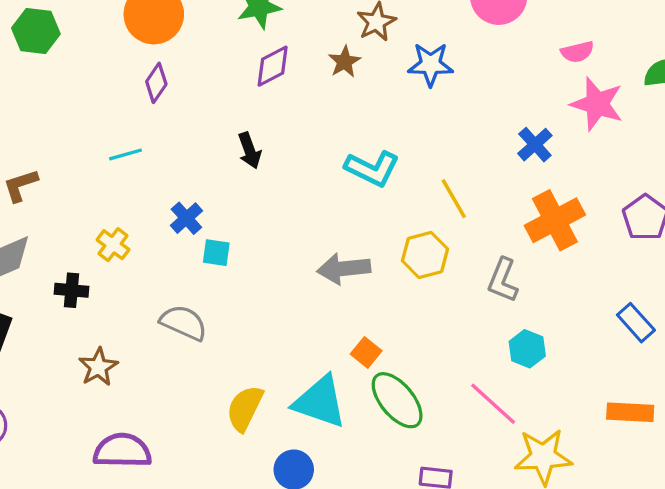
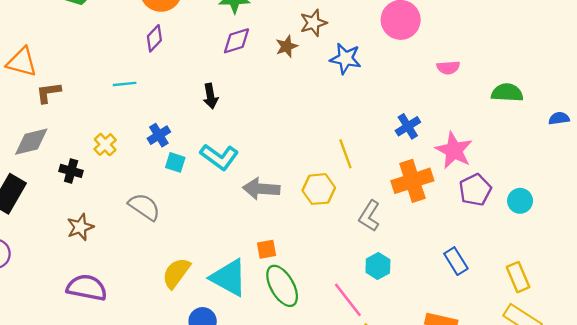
pink star: (597, 104) -> (454, 150), moved
cyan L-shape: (372, 169) -> (219, 157), moved
orange square: (366, 352) -> (266, 249), turned 30

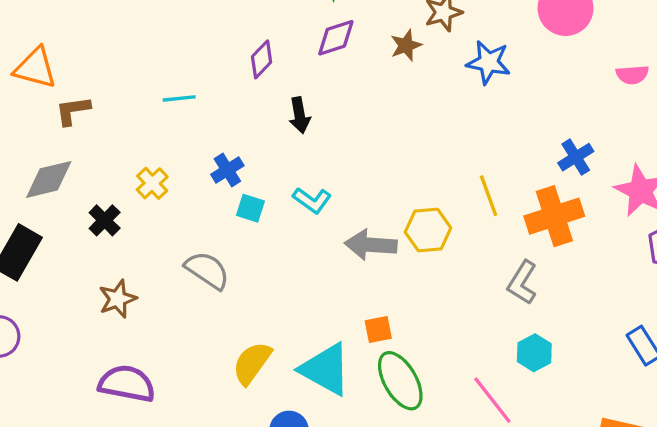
purple diamond: (154, 38) -> (262, 59), moved
cyan L-shape: (219, 157) -> (312, 200), size x0.7
black cross: (71, 171) -> (105, 220), turned 30
orange cross: (412, 181) -> (554, 216), moved
yellow hexagon: (319, 189) -> (428, 230), moved

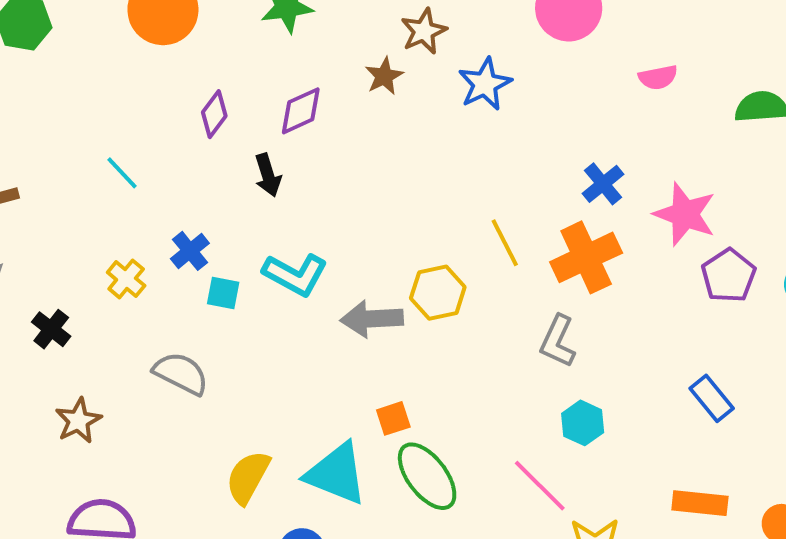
purple diamond: (336, 38) -> (301, 111), moved
blue star: (488, 62) -> (485, 84), turned -30
cyan line: (179, 98) -> (122, 173), turned 60
yellow cross: (152, 183) -> (126, 279), moved
cyan L-shape: (312, 200) -> (295, 274), size x1.4

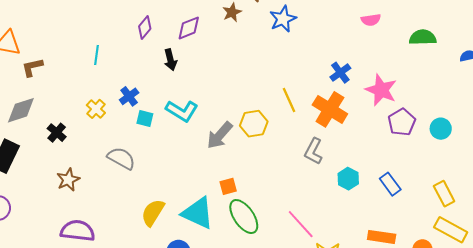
cyan line: (122, 173) -> (96, 55), turned 48
orange cross: (586, 257) -> (330, 109), turned -36
gray arrow: (372, 319) -> (220, 135), turned -48
cyan hexagon: (583, 423) -> (348, 179), moved

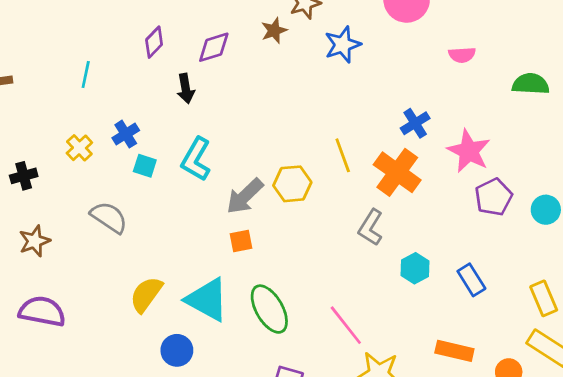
cyan L-shape: (182, 111) -> (196, 159), turned 84
black cross: (57, 133) -> (24, 176), turned 30
orange square: (228, 186) -> (241, 241), moved

